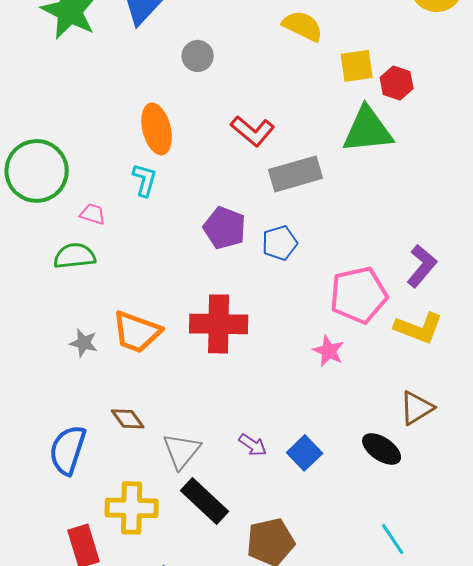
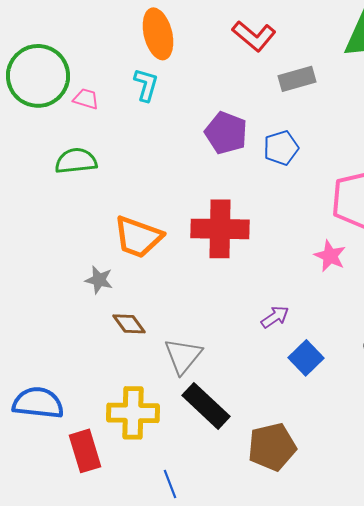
gray rectangle: (296, 174) -> (297, 79), size x0.7
pink trapezoid: (93, 214) -> (86, 99), moved
gray star: (84, 343) -> (99, 280), moved
purple arrow: (253, 445) -> (275, 317), moved, turned -68
blue semicircle: (68, 450) -> (38, 403), moved, turned 78

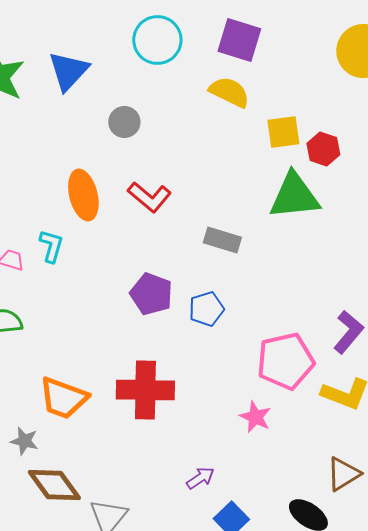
red L-shape: (254, 36) -> (149, 197), moved
gray rectangle: (297, 79) -> (222, 240), turned 33
cyan L-shape: (146, 85) -> (51, 246), moved
brown diamond: (129, 324) -> (54, 485), size x1.6

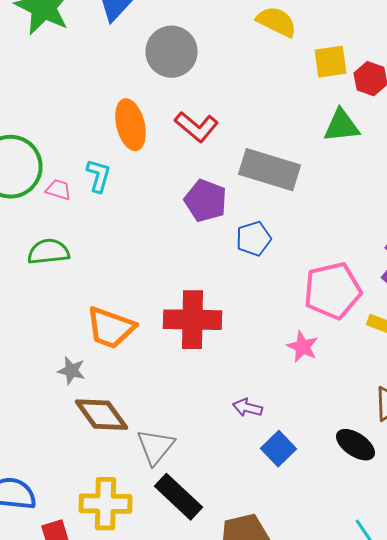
gray circle: (124, 122) -> (172, 52), size x1.6
green triangle: (294, 196) -> (342, 126), size x0.7
gray rectangle: (222, 240) -> (270, 170), size x1.6
purple pentagon: (151, 294) -> (206, 201), moved
purple arrow: (200, 478) -> (248, 408), turned -132

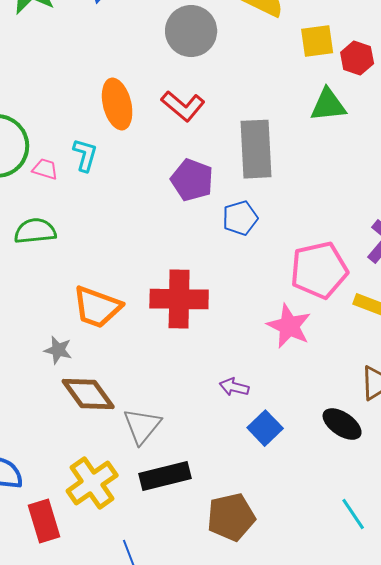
gray circle: (172, 52) -> (191, 31), moved
gray rectangle: (270, 170) -> (256, 149), turned 70
pink star: (302, 347) -> (289, 326), size x1.4
black rectangle: (178, 497) -> (165, 476), turned -57
yellow cross: (106, 504) -> (92, 483), turned -36

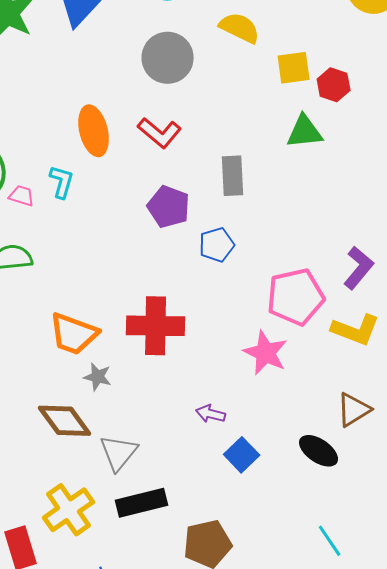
gray rectangle: (256, 149) -> (233, 176), size x0.7
gray star: (58, 350) -> (98, 377), moved

